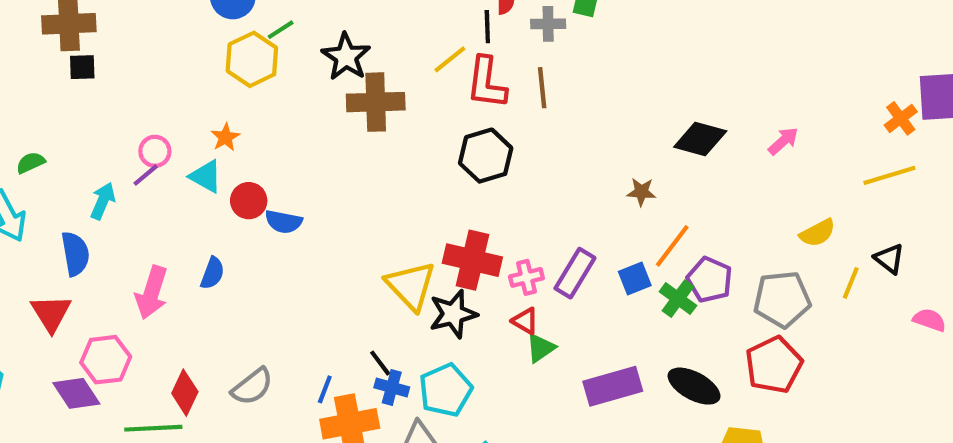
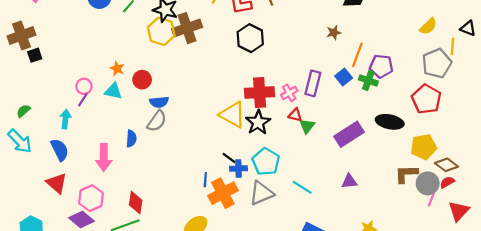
yellow hexagon: (252, 59) -> (161, 31), moved
red circle: (249, 201) -> (142, 80), moved
gray pentagon: (782, 299) -> (437, 63), moved
gray semicircle: (252, 386) -> (157, 121), moved

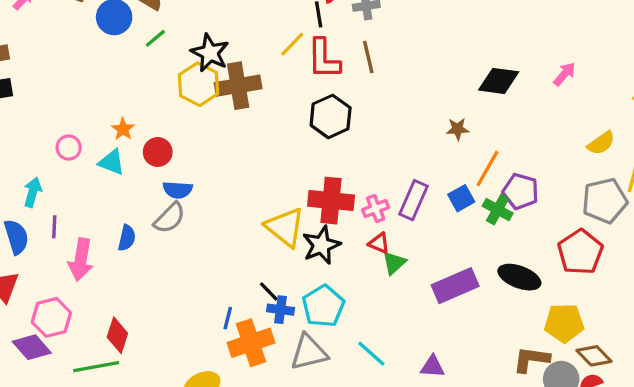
purple line: (83, 100) -> (54, 227), moved, turned -40
purple triangle: (349, 181) -> (432, 367), moved

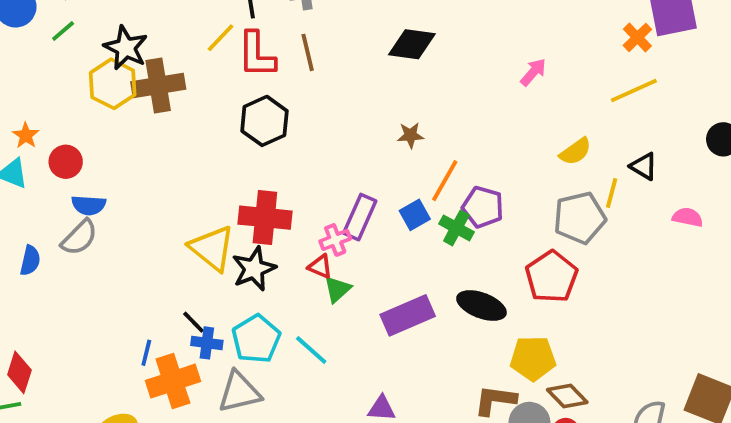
black diamond: (499, 81) -> (412, 44), moved
pink cross: (376, 209) -> (335, 240), moved
cyan line: (371, 354) -> (311, 350), moved

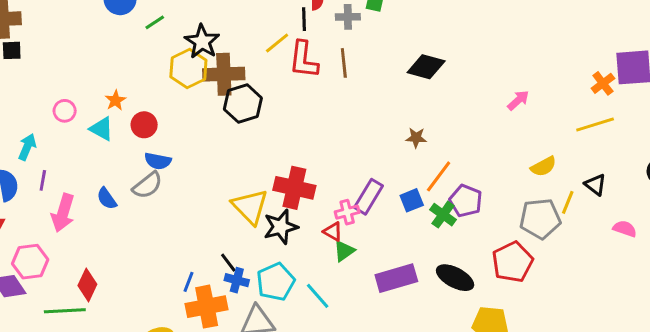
black hexagon: (264, 121) -> (243, 104), moved
blue semicircle: (30, 260) -> (107, 199), turned 125

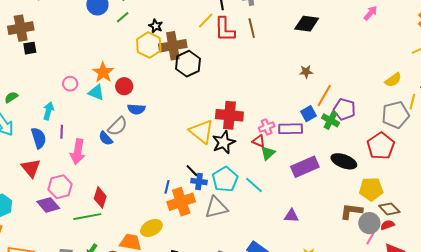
black star: (202, 42) -> (156, 26), size x0.6
orange star: (115, 100) -> (103, 72), size x1.5
pink arrow: (518, 100) -> (371, 13), moved
gray semicircle: (147, 185) -> (118, 126), moved
purple rectangle: (368, 197) -> (291, 129), moved, turned 65

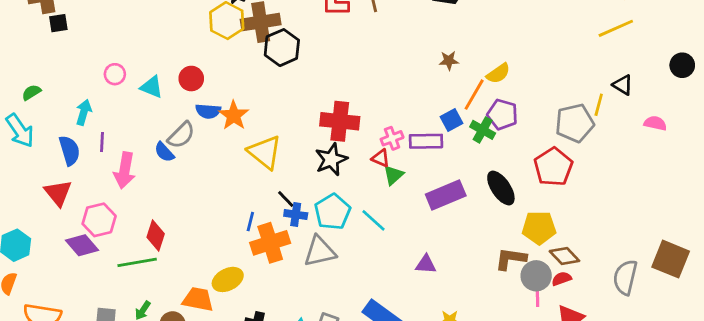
orange star: (103, 72) -> (234, 115), moved
yellow semicircle: (393, 80) -> (498, 73), moved
yellow triangle: (202, 132) -> (265, 152), moved
black ellipse: (344, 161) -> (501, 188), turned 35
pink line: (371, 238) -> (537, 297), turned -32

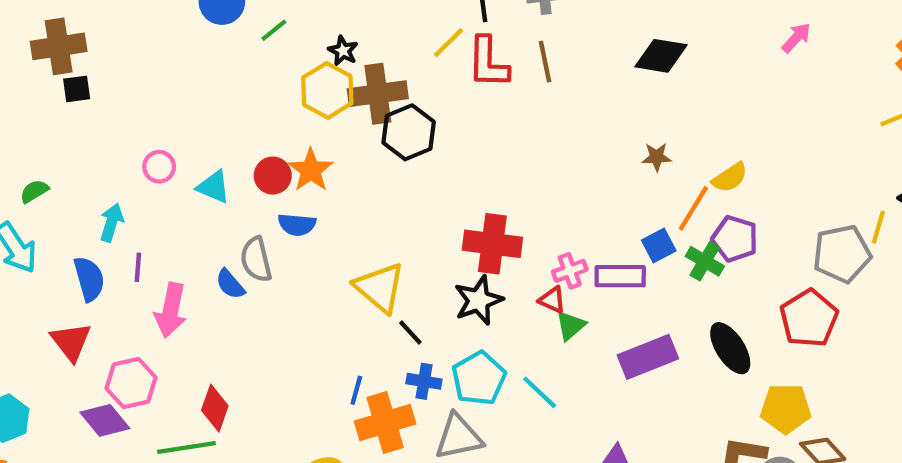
orange star: (234, 115) -> (311, 170), moved
gray semicircle: (181, 135) -> (256, 259), turned 120
black line: (286, 199) -> (410, 332), moved

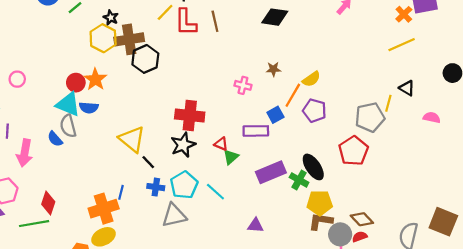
cyan triangle: (213, 187) -> (68, 104), moved, size x1.4
green cross: (705, 261) -> (299, 180), moved
pink cross: (570, 271) -> (243, 85), moved, turned 35
yellow pentagon: (786, 408) -> (320, 203), moved
orange cross: (385, 423) -> (104, 209), moved

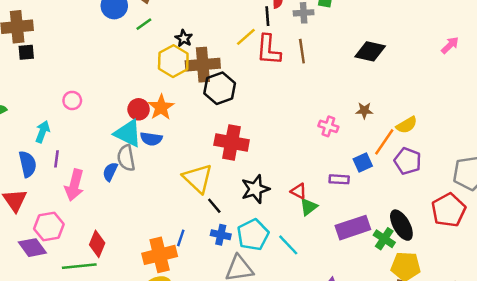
red cross: (190, 116) -> (232, 143), moved
purple rectangle: (256, 131) -> (339, 179), size x0.7
blue semicircle: (55, 139) -> (110, 172), turned 63

